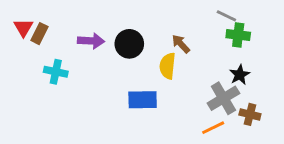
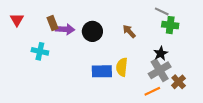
brown rectangle: (40, 34) -> (53, 23), moved, turned -48
yellow semicircle: (168, 66) -> (122, 67), moved
black star: (240, 75) -> (161, 53), moved
brown cross: (250, 114) -> (179, 82), turned 32

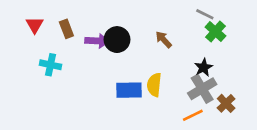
red triangle: (17, 20) -> (35, 25), moved
green cross: (170, 25) -> (215, 32), turned 35
purple arrow: (65, 29) -> (97, 41), moved

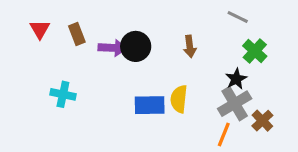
green cross: (215, 32) -> (255, 51), moved
brown arrow: (164, 40) -> (190, 46), turned -144
cyan cross: (51, 65) -> (63, 94), moved
orange line: (193, 115) -> (224, 135), turned -42

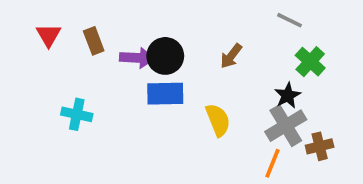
brown arrow: (190, 46) -> (231, 56), turned 45
yellow semicircle: (179, 99) -> (218, 120), turned 152
blue rectangle: (150, 105) -> (165, 94), moved
brown cross: (262, 121) -> (320, 146), turned 30

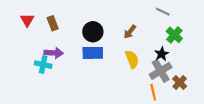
purple arrow: (137, 58) -> (54, 53), moved
yellow semicircle: (218, 120) -> (132, 59), moved
brown cross: (320, 146) -> (180, 83), turned -32
orange line: (273, 163) -> (153, 92), turned -35

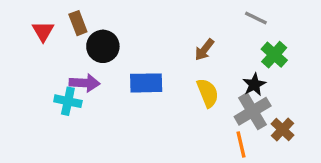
brown rectangle: (53, 23) -> (78, 23), moved
black circle: (93, 32) -> (103, 46), moved

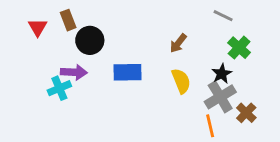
cyan cross: (68, 101) -> (59, 88), turned -35

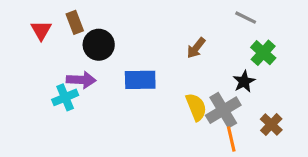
yellow semicircle: (181, 81) -> (196, 107), moved
gray cross: (220, 97) -> (223, 110), moved

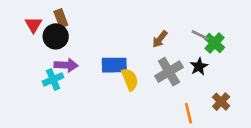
gray line: (246, 18) -> (200, 35), moved
black circle: (99, 45) -> (56, 36), moved
yellow semicircle: (196, 107) -> (130, 79), moved
gray cross: (223, 110) -> (169, 72), moved

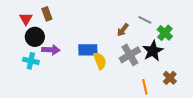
gray line: (200, 35) -> (145, 20), moved
black circle: (56, 36) -> (35, 37), moved
black star: (199, 66) -> (153, 51), size x1.5
cyan cross: (53, 79) -> (31, 61), moved, turned 35

